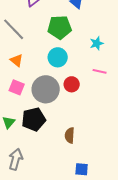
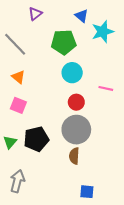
cyan star: (97, 43) -> (103, 32), moved, size x1.5
cyan circle: (58, 57) -> (72, 73), moved
gray circle: (46, 89) -> (76, 130), moved

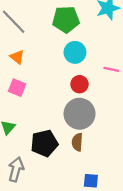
black pentagon: (36, 139) -> (44, 143), moved

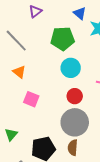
pink square: (17, 88) -> (31, 99), moved

